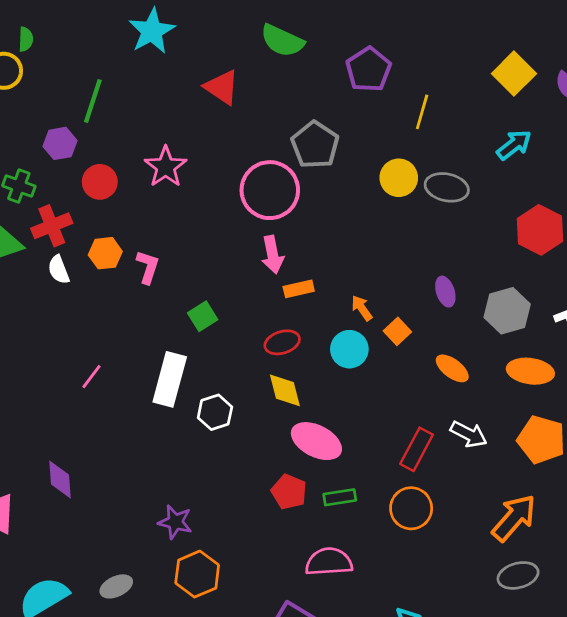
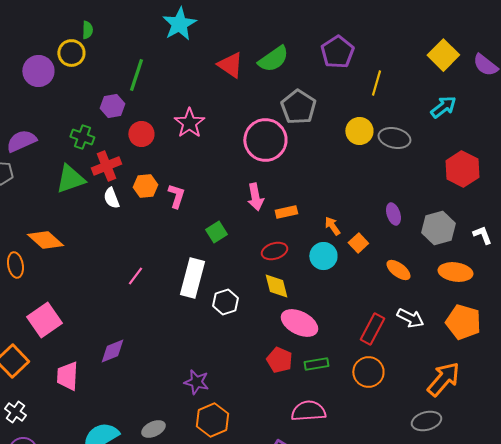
green semicircle: (282, 41) -> (273, 59), moved, turned -60
pink arrow: (273, 255) -> (255, 197), moved
purple diamond: (60, 479) -> (112, 351), turned 72
gray ellipse: (518, 575) -> (426, 421), moved

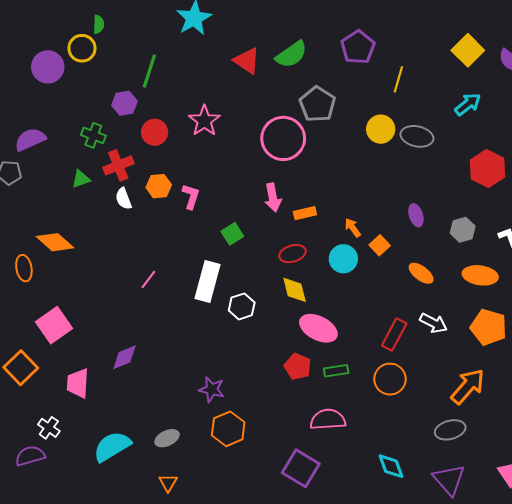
green triangle: (70, 179) -> (81, 179), size x0.6
gray hexagon: (438, 228) -> (463, 230), size x0.7
white cross: (15, 412) -> (49, 428), moved

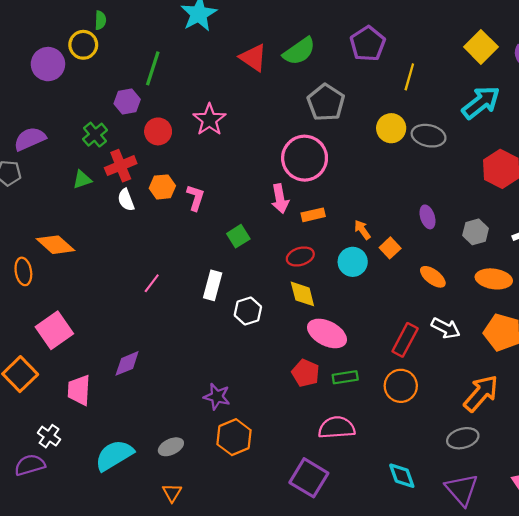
cyan arrow: (468, 104) -> (481, 103), size x1.4
green cross: (93, 135) -> (95, 135), turned 30
pink circle: (283, 138) -> (305, 158), moved
white rectangle: (207, 282) -> (213, 285), size x0.7

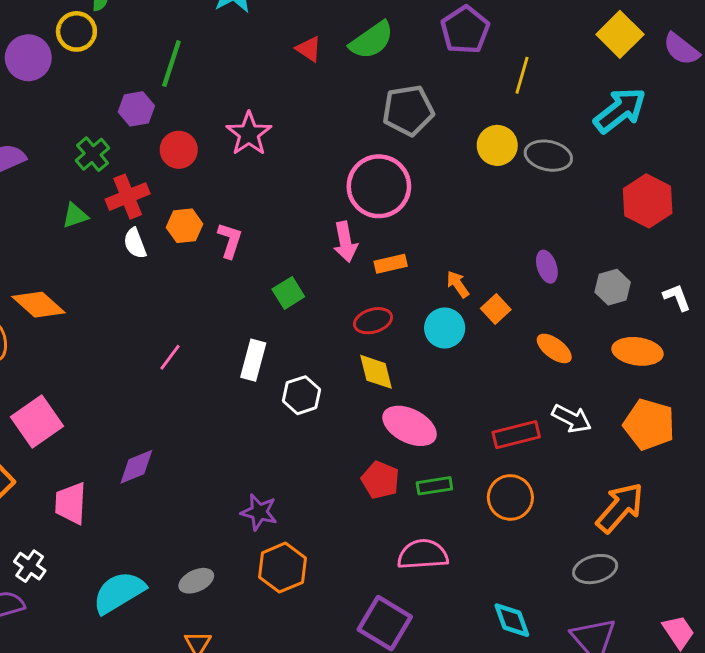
red triangle: (253, 58) -> (309, 49), size x0.7
gray pentagon: (326, 103) -> (408, 110), turned 30
red rectangle: (405, 340) -> (516, 435), turned 48

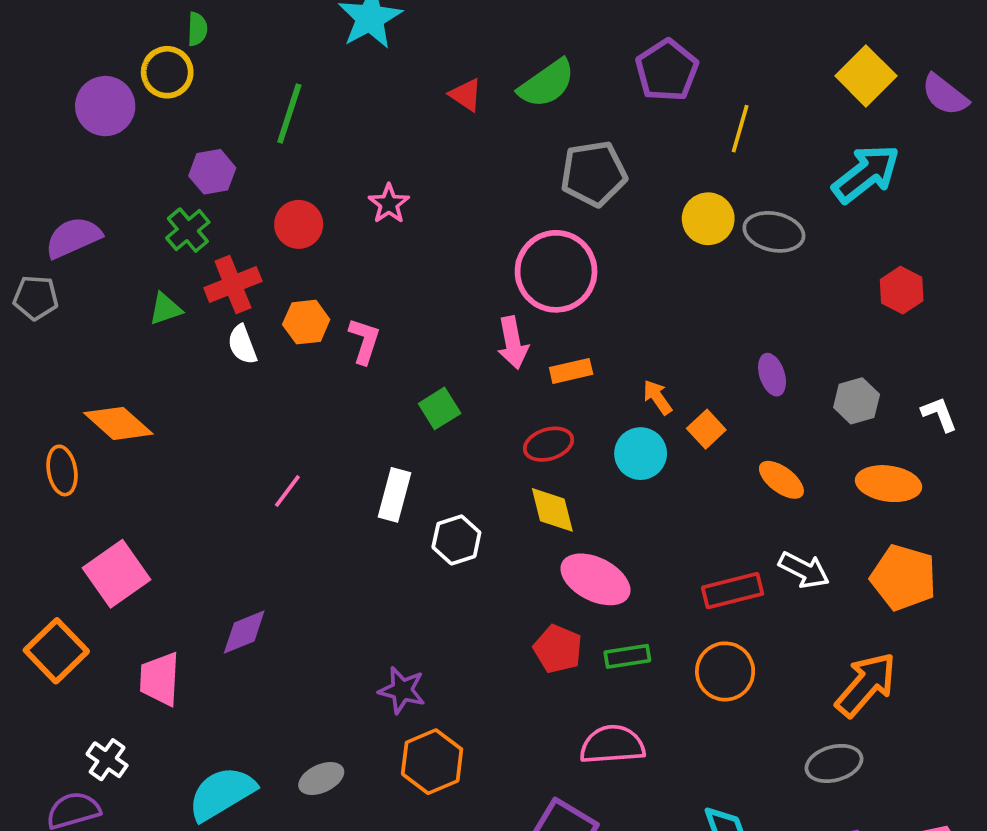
purple hexagon: (136, 109) -> (212, 172), moved
pink star: (249, 134) -> (389, 204), size x0.7
red hexagon: (648, 201) -> (902, 290), size x0.7

